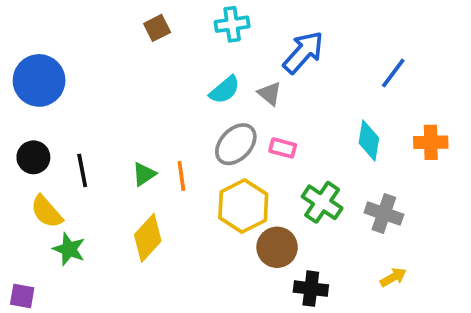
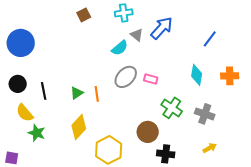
gray triangle: (270, 94) -> (137, 35), moved
yellow hexagon: (243, 206) -> (109, 150), moved

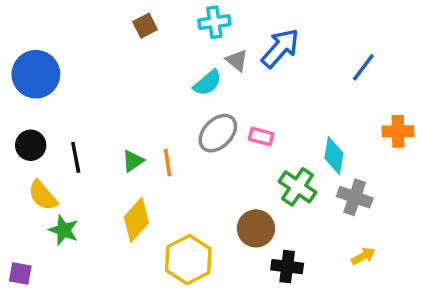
cyan diamond: (197, 75) -> (334, 156), moved

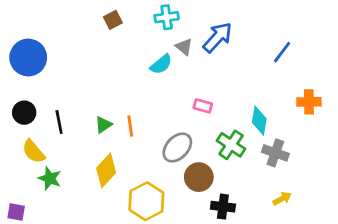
gray ellipse: (218, 133) -> (177, 148), moved

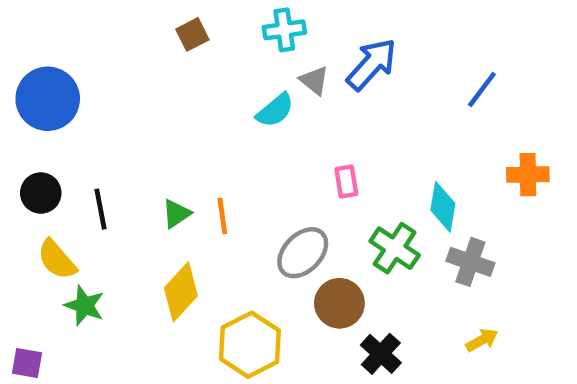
pink rectangle: (203, 106) -> (346, 181), turned 66
black cross: (223, 207) -> (381, 354), turned 35

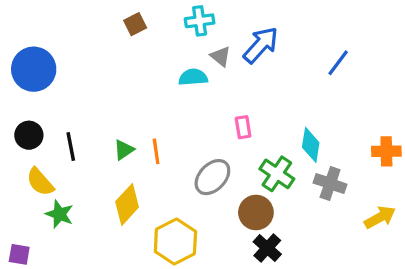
cyan semicircle: (275, 110) -> (193, 77), turned -144
orange cross: (528, 175) -> (386, 151), moved
brown circle: (339, 303) -> (256, 213), moved
yellow arrow: (482, 340) -> (380, 217), moved, size x1.4

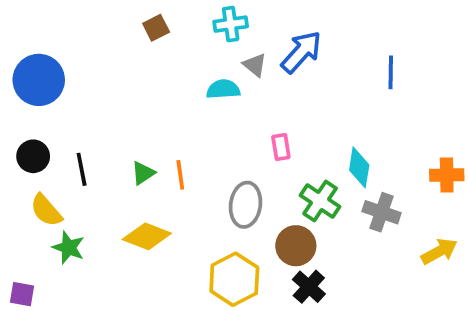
blue line: (338, 63) -> (391, 72), turned -36
gray ellipse: (212, 177) -> (246, 205), turned -36
yellow diamond: (127, 204) -> (147, 236), turned 69
yellow hexagon: (175, 241) -> (234, 279), moved

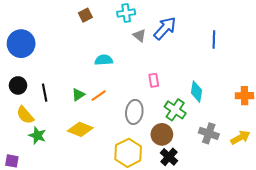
cyan semicircle: (223, 89) -> (104, 60), moved
orange line: (180, 175) -> (99, 96), turned 63
gray cross: (382, 212) -> (209, 133), moved

